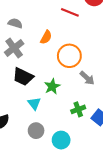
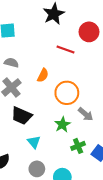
green star: (52, 86) -> (62, 125), moved

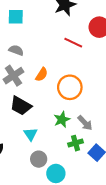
orange semicircle: (43, 75) -> (42, 74), moved
gray arrow: (86, 114) -> (85, 123), moved
gray circle: (37, 169) -> (39, 159), moved

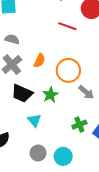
green star: (62, 119) -> (50, 95), moved
gray arrow: (85, 123) -> (86, 92), moved
gray circle: (39, 159) -> (38, 153), moved

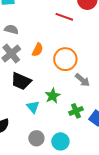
green star: (50, 95) -> (53, 96), moved

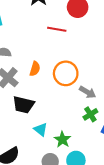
green star: (53, 96) -> (62, 140), moved
green cross: (76, 111) -> (90, 114), moved

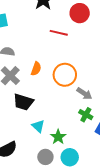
green cross: (90, 114) -> (86, 115), turned -32

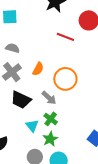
gray arrow: (84, 94) -> (49, 98), moved
green cross: (86, 115) -> (51, 119), moved

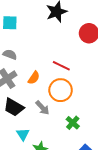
red line: (65, 37) -> (61, 66), moved
green cross: (51, 119) -> (73, 123), moved

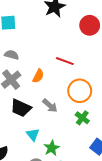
orange circle: (61, 90) -> (80, 91), moved

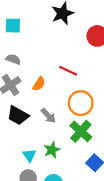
green cross: (82, 118) -> (81, 131), size x1.5
cyan triangle: (33, 135) -> (29, 155), moved
green star: (52, 148) -> (52, 150), moved

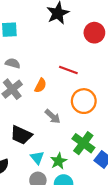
black trapezoid: (18, 115) -> (21, 135), moved
green cross: (81, 131) -> (83, 143), moved
green star: (52, 150) -> (59, 161), moved

